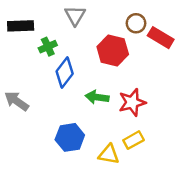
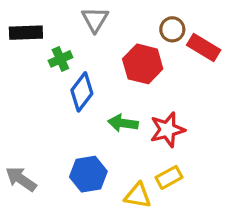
gray arrow: (17, 101) -> (21, 179), moved

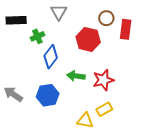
red rectangle: (204, 47) -> (126, 29), turned 66
blue hexagon: (88, 174) -> (48, 95), moved
gray arrow: (21, 179) -> (13, 94), moved

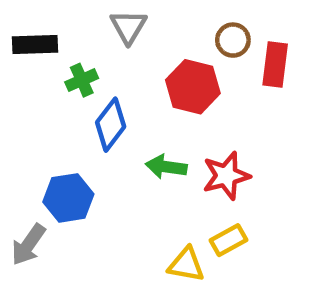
gray arrow: (13, 94) -> (28, 245), moved, turned -90
blue hexagon: (48, 95) -> (68, 198), moved

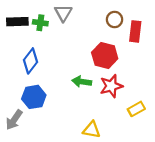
green cross: (82, 80) -> (40, 23), moved, turned 32
red hexagon: (193, 87) -> (105, 56), moved
blue diamond: (111, 125) -> (30, 61), moved
yellow rectangle: (228, 240) -> (136, 109), moved

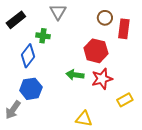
black rectangle: (17, 22) -> (16, 20), turned -36
green cross: (40, 23) -> (43, 36), moved

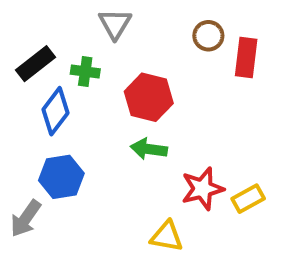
black rectangle: (16, 20) -> (36, 64), moved
red hexagon: (96, 51) -> (149, 97), moved
red star: (102, 79) -> (202, 189), moved

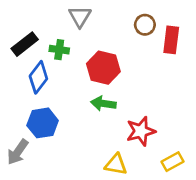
yellow rectangle: (248, 199) -> (173, 162), moved

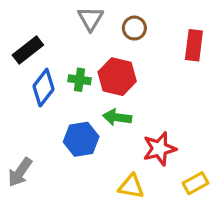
brown circle: (145, 25) -> (134, 28), moved
green cross: (59, 50) -> (80, 80), moved
blue hexagon: (43, 123) -> (81, 139), moved

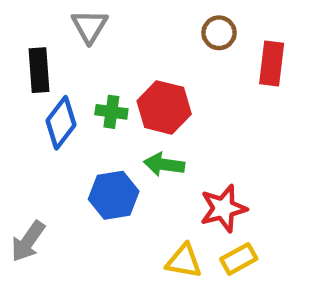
gray triangle: (91, 19) -> (89, 26), moved
brown circle: (134, 28) -> (219, 33), moved
black rectangle: (28, 50) -> (39, 70), turned -56
yellow rectangle: (196, 183) -> (239, 259), moved

